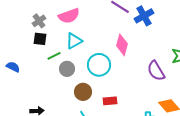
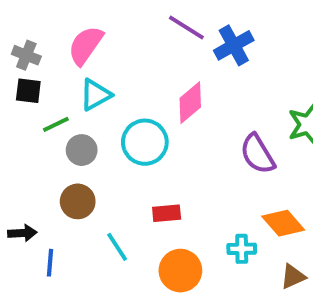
pink semicircle: (69, 16) -> (86, 45), turned 145
gray cross: (39, 21) -> (26, 55), turned -32
pink diamond: (122, 45) -> (190, 103), turned 35
brown circle: (83, 92) -> (78, 201), moved

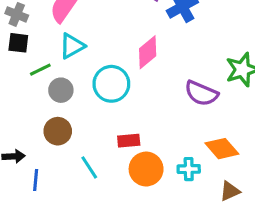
purple semicircle: (257, 154) -> (201, 93), turned -36
orange circle: (180, 271) -> (146, 169), moved

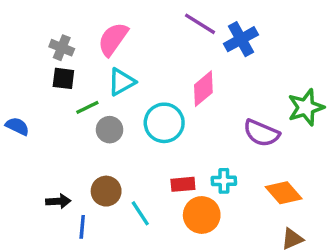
brown circle: (58, 131) -> (106, 191), moved
cyan cross: (189, 169) -> (224, 181), moved

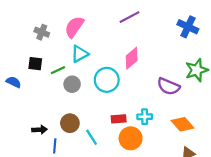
purple line: (200, 24) -> (129, 17), turned -60
blue cross: (241, 39) -> (188, 27), moved, turned -36
black square: (63, 78) -> (35, 64), moved

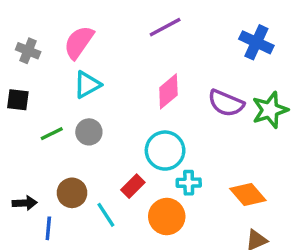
green line: (58, 70) -> (52, 134), moved
cyan circle: (107, 80) -> (165, 151), moved
gray circle: (72, 84) -> (89, 132), moved
purple semicircle: (168, 86) -> (226, 103), moved
red rectangle: (119, 119) -> (133, 186), moved, turned -40

